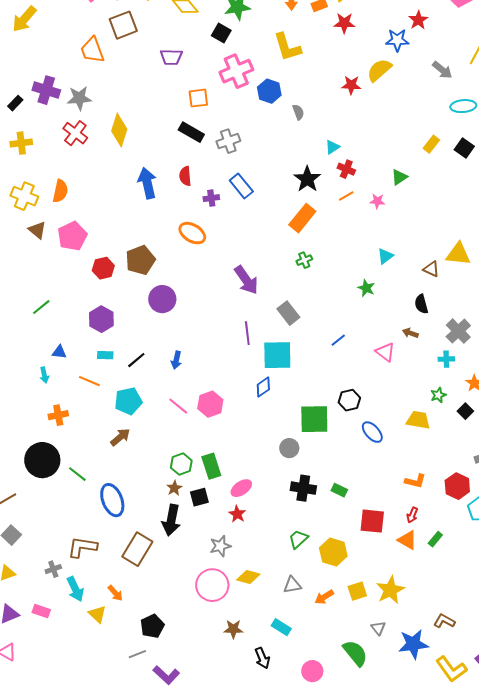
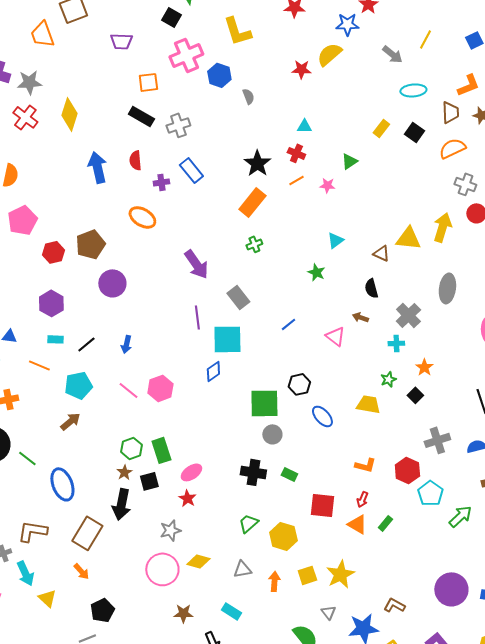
cyan triangle: (332, 147) -> (304, 126), moved, turned 35
gray circle: (289, 448) -> (272, 434), moved
orange arrow: (115, 593) -> (81, 571), moved
orange arrow: (324, 597) -> (274, 581), turned 126

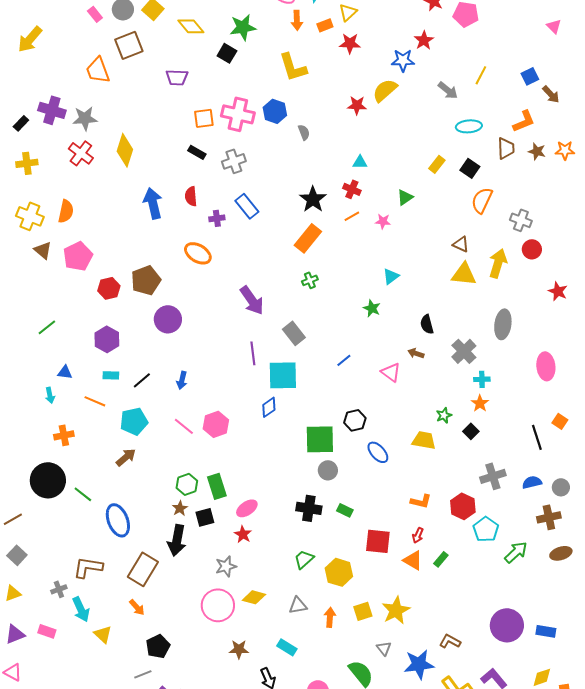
pink cross: (186, 55) -> (238, 114), moved, turned 36
black rectangle: (141, 116) -> (197, 152), size x0.7
orange semicircle: (452, 148) -> (482, 200), moved, turned -40
brown triangle: (381, 253) -> (461, 244), moved
cyan cross: (396, 343) -> (482, 379), moved

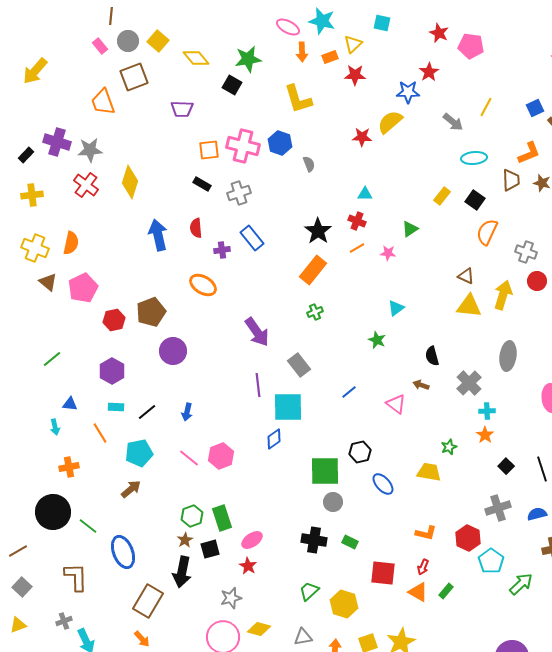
orange line: (95, 401) -> (100, 433), turned 35
black square: (471, 431) -> (506, 466), moved
brown L-shape: (88, 567) -> (76, 577), moved, turned 80

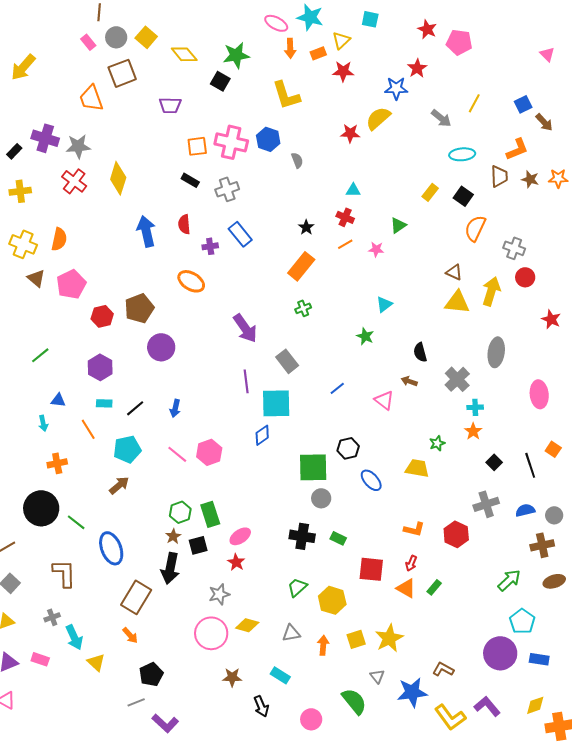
black star: (318, 231) -> (306, 227), size x0.6
cyan pentagon: (491, 561) -> (522, 621), moved

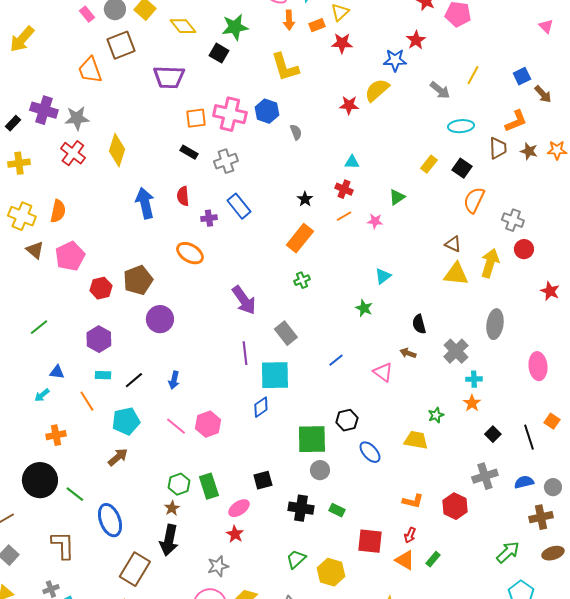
purple trapezoid: (170, 105) -> (169, 77), size x1.4
cyan arrow: (43, 423) -> (42, 395), turned 63
black square: (198, 545) -> (263, 480), moved

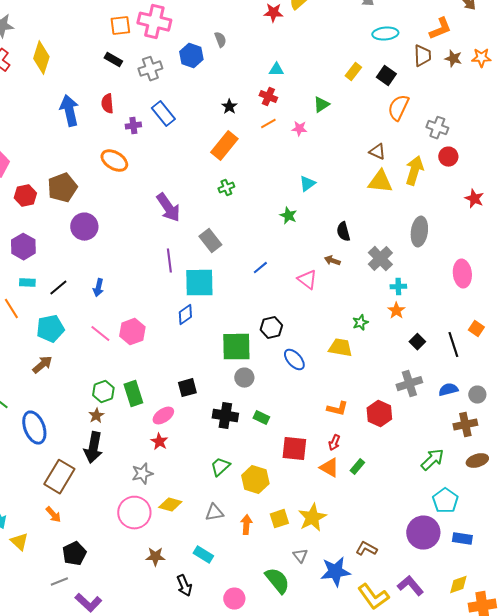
blue hexagon: (267, 111) -> (191, 56), moved

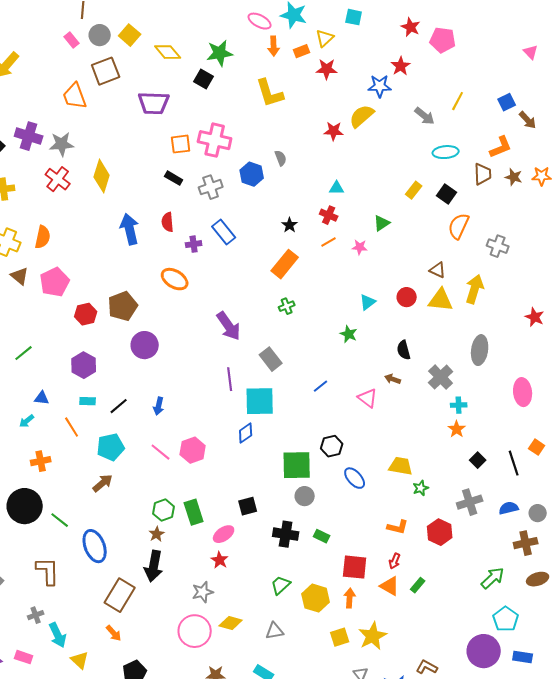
red circle: (448, 157) -> (407, 297), moved
green star: (360, 323) -> (421, 488), moved
orange arrow: (246, 525) -> (350, 598), moved

